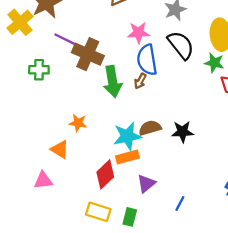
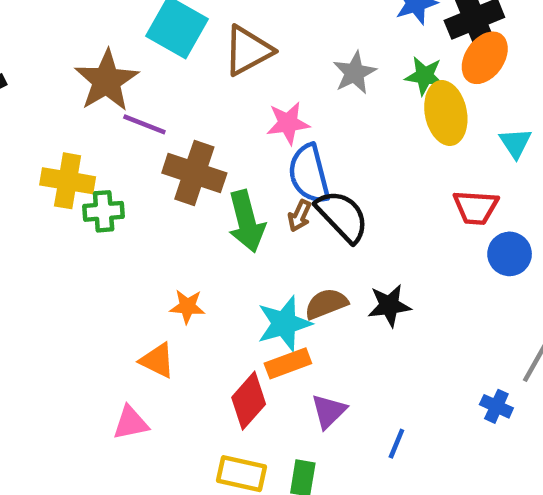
yellow cross: (20, 22) -> (68, 181), moved, turned -35
purple line: (65, 39) -> (144, 124), moved
black semicircle: (181, 45) -> (342, 216), moved
green star: (214, 63) -> (425, 76), moved

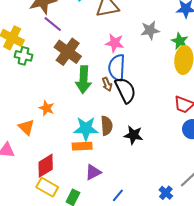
brown arrow: (300, 216) -> (107, 84), turned -64
brown semicircle: (326, 304) -> (107, 126), turned 90
red diamond: (249, 401) -> (46, 166), moved

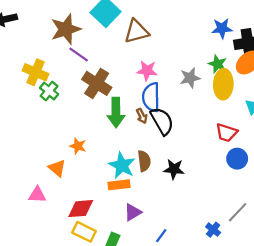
gray star: (150, 30) -> (190, 78), moved
green cross: (24, 56) -> (49, 91), turned 30
cyan star: (86, 129) -> (122, 165), turned 30
red diamond: (46, 166) -> (81, 209), turned 30

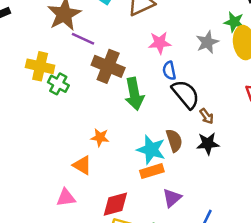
blue semicircle: (151, 97) -> (169, 71), size x0.6
brown arrow: (142, 116) -> (207, 116), moved

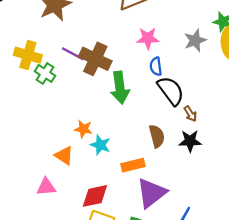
purple line: (83, 39) -> (73, 54), moved
cyan star: (151, 150) -> (100, 145), moved, size x0.7
purple triangle: (172, 198) -> (152, 193), size x1.6

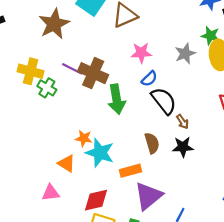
blue semicircle: (156, 66) -> (149, 79), turned -126
cyan star: (100, 145) -> (100, 153), size x1.5

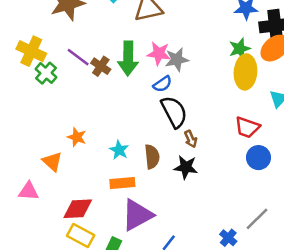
green star: (210, 36) -> (240, 49), turned 30
gray star: (185, 54) -> (177, 60), moved
brown cross: (93, 73) -> (101, 66), size x0.6
green arrow: (117, 99) -> (128, 58), moved
cyan star: (100, 153) -> (119, 150), moved, size x0.6

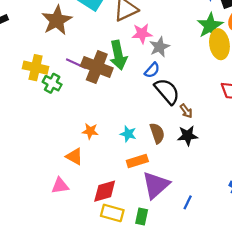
green star: (240, 49) -> (210, 26), size x1.4
pink star: (159, 53) -> (142, 33), moved
brown cross: (101, 66) -> (97, 67), size x1.8

